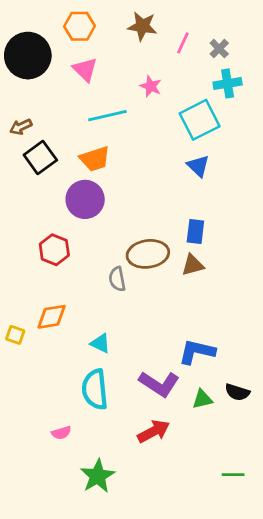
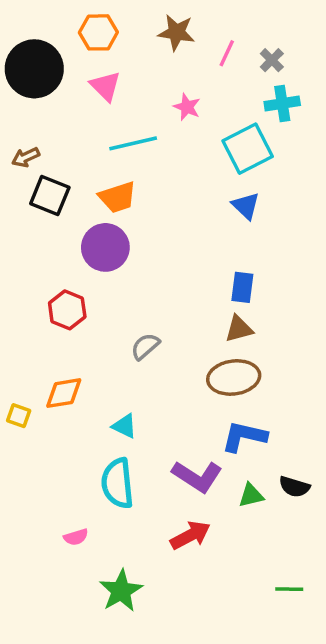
black square: (40, 158) -> (50, 195), turned -32
brown ellipse: (148, 254) -> (234, 377), moved
gray semicircle: (117, 279) -> (145, 346), turned 60

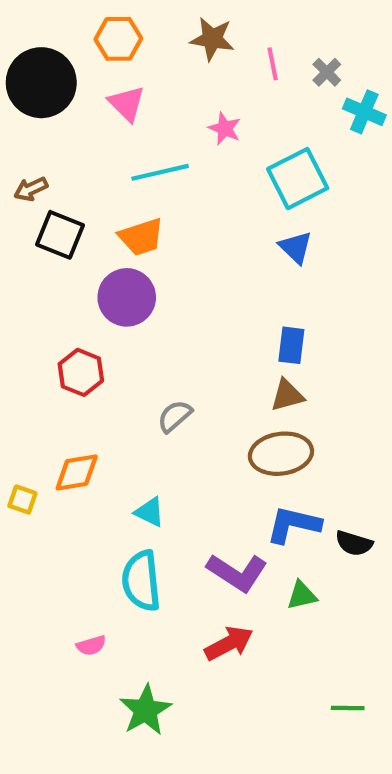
pink line: (227, 53) -> (273, 64), turned -36
cyan cross: (282, 104) -> (364, 112), moved, turned 32
black semicircle: (294, 487) -> (354, 543), moved

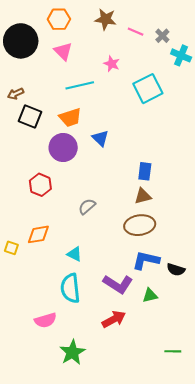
pink line: (273, 64) -> (136, 32), turned -56
blue triangle: (296, 247) -> (100, 138), moved
pink semicircle: (91, 645) -> (46, 320), size x1.5

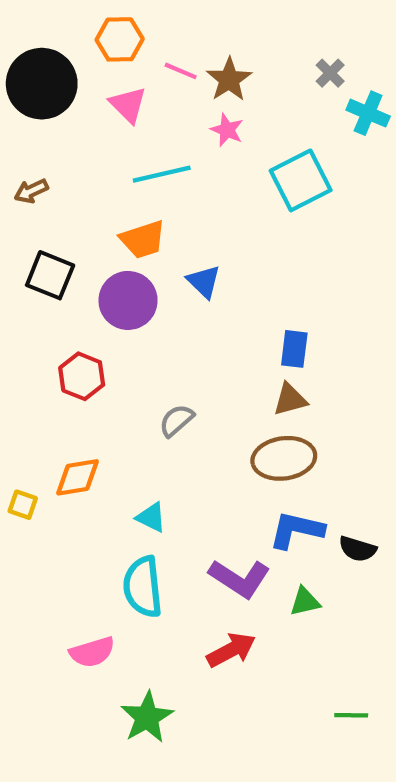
brown star: (106, 19) -> (229, 79), moved, turned 30
pink line: (136, 32) -> (181, 71), moved
black square: (30, 116) -> (50, 275), moved

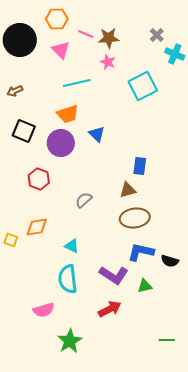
brown star: (229, 79) -> (109, 38), turned 30
brown triangle: (290, 399) -> (128, 190), moved

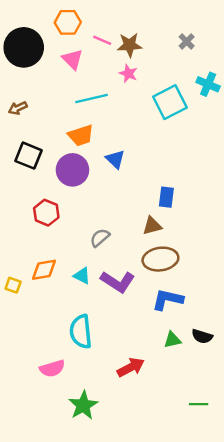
cyan cross: (175, 54) -> (208, 84), moved
cyan triangle: (72, 246) -> (82, 276), moved
black semicircle: (170, 261) -> (202, 336), moved
purple L-shape: (114, 275) -> (118, 282), moved

